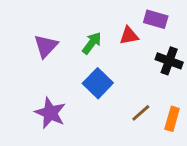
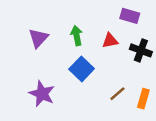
red triangle: (129, 36) -> (110, 41), moved
green arrow: (92, 43) -> (77, 36), turned -48

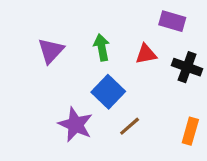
purple star: (42, 94) -> (75, 125), moved
brown line: (117, 94) -> (130, 126), moved

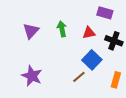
blue square: (108, 92) -> (92, 60), moved
purple star: (75, 125) -> (32, 76), moved

